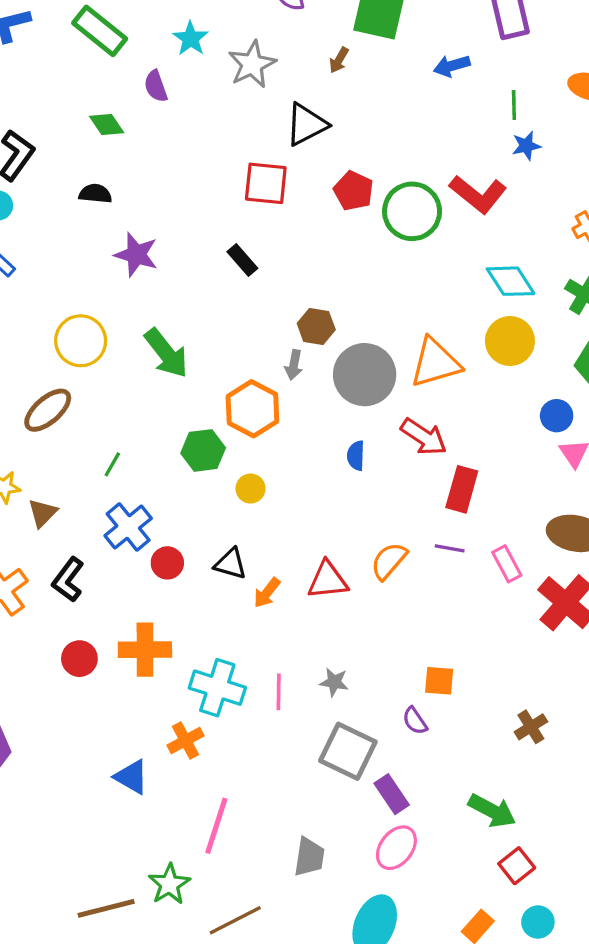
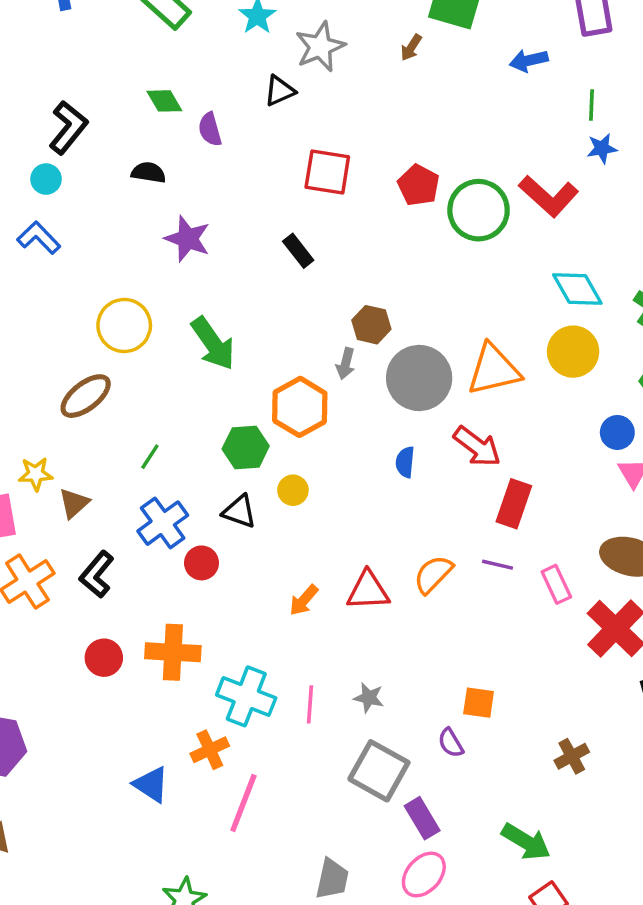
purple semicircle: (156, 86) -> (210, 129), moved
black triangle: (306, 124) -> (280, 91), moved, size x0.7
black triangle: (231, 564) -> (239, 512), moved
pink line: (216, 826) -> (243, 803), moved

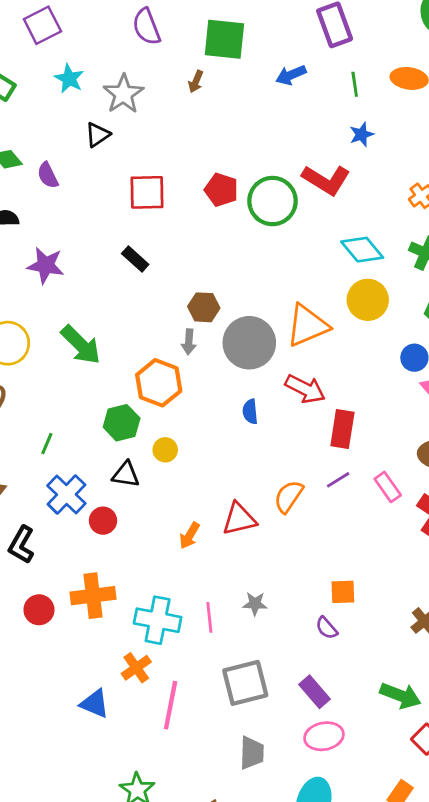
green line: (592, 105) -> (355, 84), moved
purple line: (497, 565) -> (338, 480), turned -35
gray square: (379, 771) -> (245, 683), moved, turned -33
pink ellipse: (424, 875) -> (324, 736), turned 48

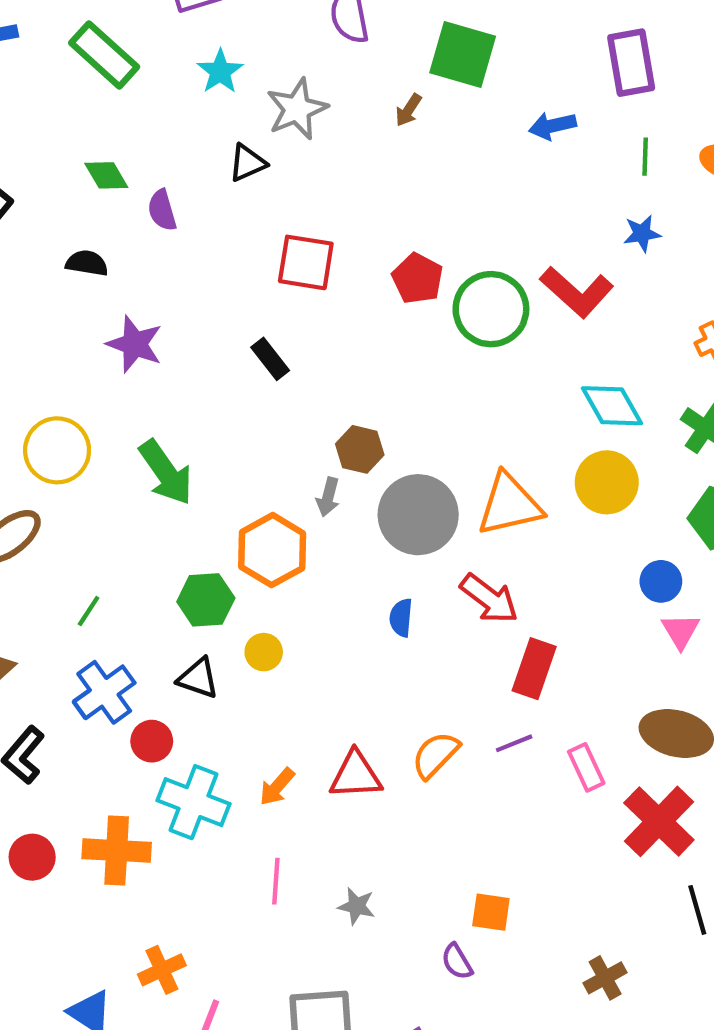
pink line: (209, 617) -> (276, 881), moved
cyan cross: (158, 620) -> (193, 802), moved

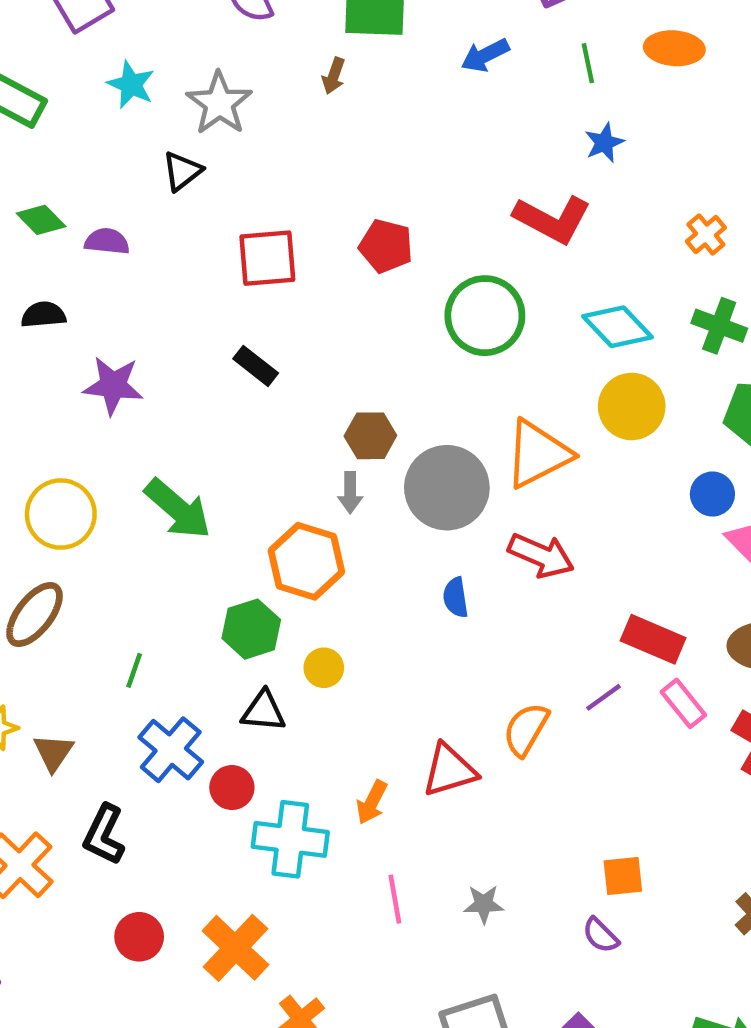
purple semicircle: (162, 210) -> (107, 241), turned 126
green circle: (491, 309) -> (485, 316), moved
red rectangle: (534, 669) -> (653, 639), moved, turned -72
orange cross: (117, 850) -> (235, 948), moved, turned -36

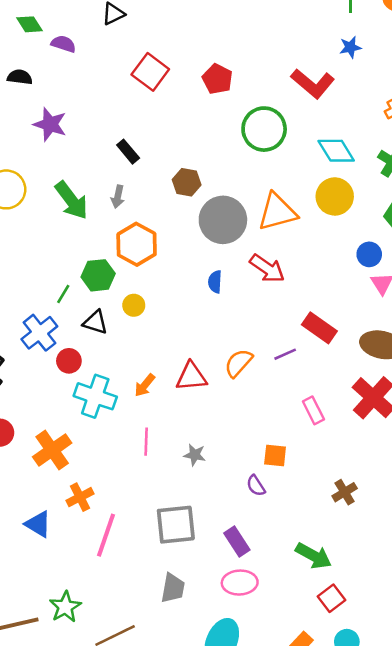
red square: (267, 258) -> (150, 72), turned 30
black rectangle: (256, 366) -> (128, 152), moved
gray arrow: (350, 493) -> (118, 197), moved
green line: (134, 670) -> (63, 294), moved
pink rectangle: (683, 703) -> (313, 410), moved

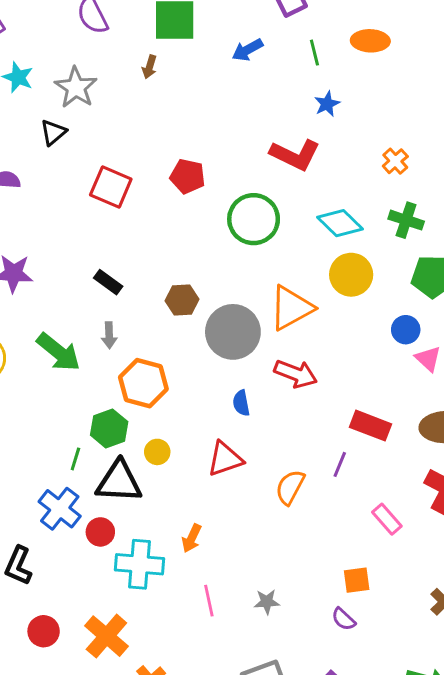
black triangle: (95, 322) -> (119, 482), size x1.6
purple line: (285, 354) -> (340, 464), turned -30
red triangle: (191, 377) -> (225, 459), moved

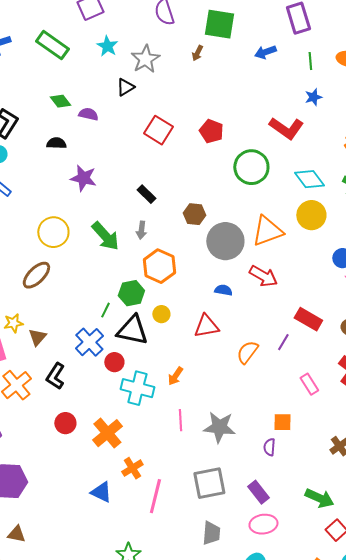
blue semicircle: (241, 403) -> (223, 290), turned 102
gray star: (267, 602) -> (219, 427), size x1.8
purple semicircle: (344, 619) -> (269, 447), turned 42

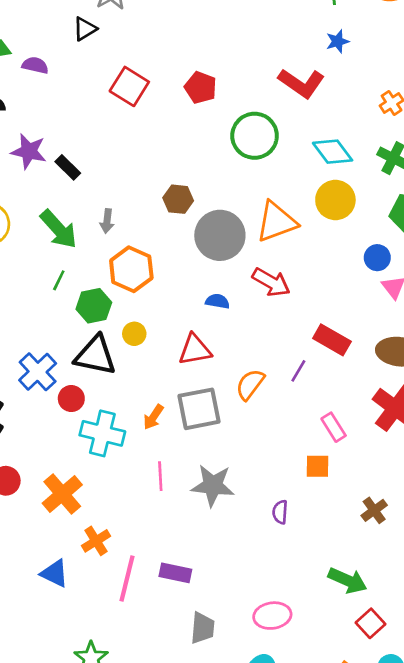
black rectangle: (146, 194) -> (68, 167), moved
green line: (105, 310) -> (59, 280), moved
orange square: (282, 422) -> (318, 466), moved
gray square: (209, 483) -> (199, 409), moved
purple rectangle: (258, 492) -> (175, 573), moved, turned -40

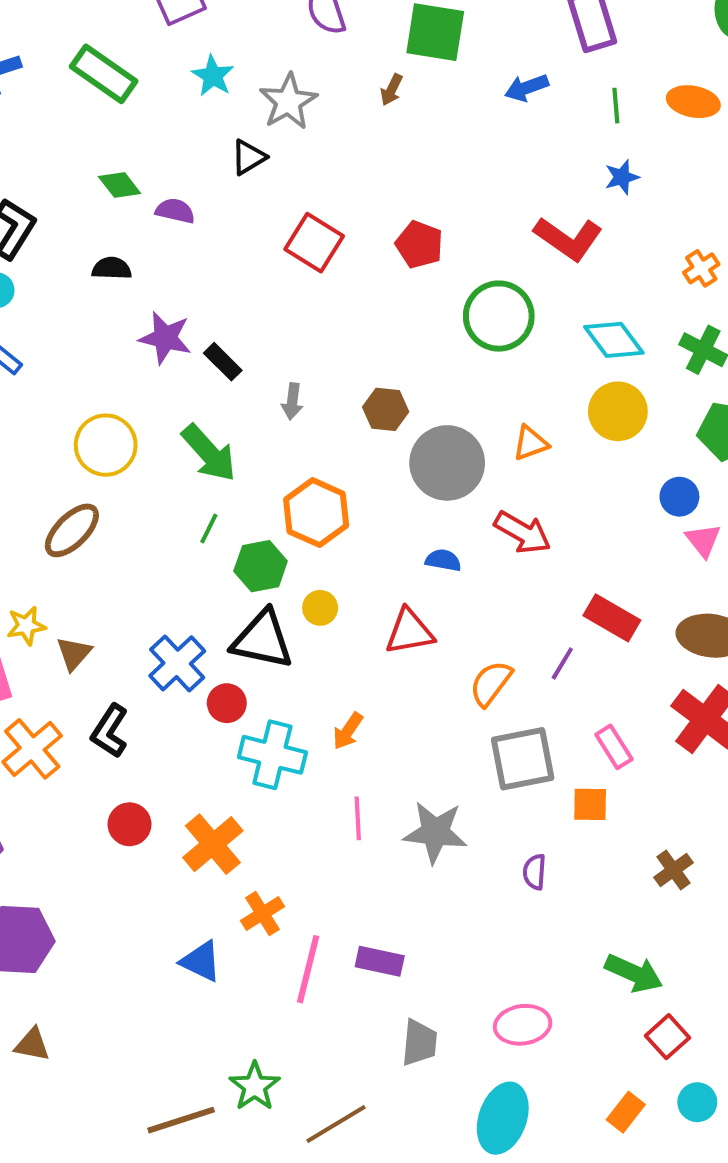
gray arrow: (107, 221) -> (292, 401), moved
orange triangle: (276, 222) -> (531, 443), size x0.6
gray square: (199, 409) -> (523, 759), moved

